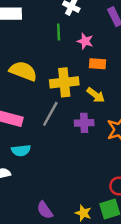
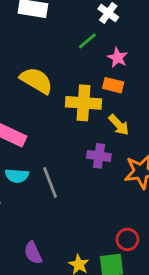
green line: (59, 32) -> (87, 41), turned 42
orange rectangle: (98, 64) -> (113, 85), moved
gray line: (50, 114) -> (50, 183), moved, turned -60

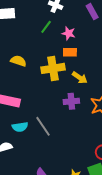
yellow semicircle: (36, 81) -> (18, 61), size x0.7

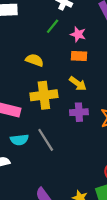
yellow semicircle: (18, 61) -> (35, 60), moved
yellow cross: (53, 68) -> (44, 95), moved
yellow arrow: (80, 78) -> (78, 84), moved

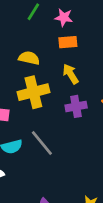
yellow semicircle: (35, 60) -> (29, 58), moved
yellow arrow: (78, 84) -> (71, 74), turned -150

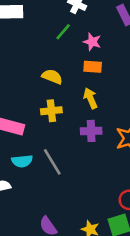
yellow cross: (33, 92) -> (51, 111), size x0.7

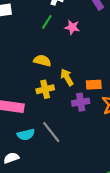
orange rectangle: (93, 67) -> (94, 85), moved
yellow arrow: (91, 98) -> (67, 77), moved

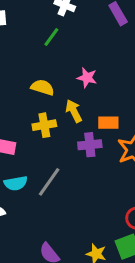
pink star: (72, 27) -> (87, 78), moved
gray line: (51, 132) -> (49, 182), turned 70

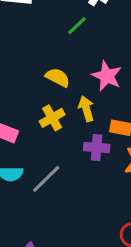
pink star: (87, 78) -> (107, 76), size x1.4
yellow cross: (44, 125) -> (52, 118), turned -30

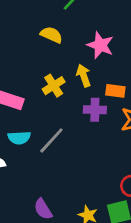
yellow semicircle: (58, 77) -> (51, 35), moved

